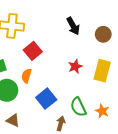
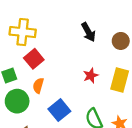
red square: (33, 51) -> (34, 59), moved

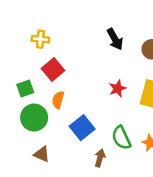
yellow cross: (23, 32) -> (40, 39), size x0.6

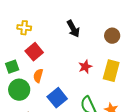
black arrow: (115, 39) -> (73, 29), moved

